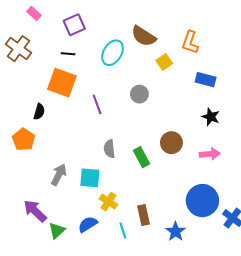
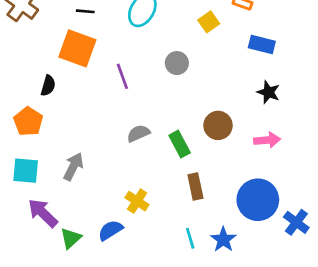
gray semicircle: (109, 149) -> (138, 133), turned 72
cyan square: (90, 178) -> (26, 171), moved
brown rectangle: (144, 215) -> (195, 186), moved
cyan line: (123, 231) -> (190, 238), moved

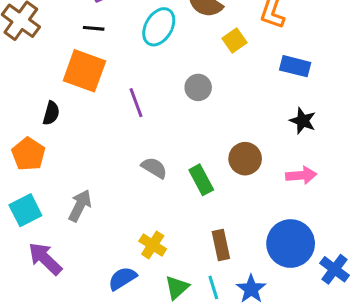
gray semicircle: (138, 133) -> (154, 168), turned 55
cyan square: (26, 171) -> (25, 210), turned -32
brown rectangle: (195, 186) -> (221, 245), moved
green triangle: (71, 238) -> (177, 287), moved

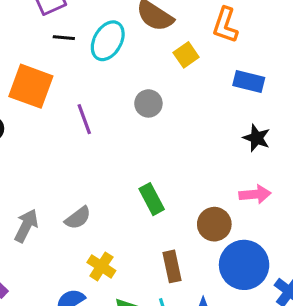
black line: (94, 28) -> (64, 38), moved
brown circle: (245, 159) -> (214, 224), moved
gray semicircle: (154, 168) -> (78, 218), moved, turned 112

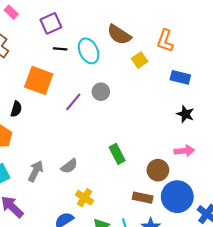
cyan ellipse: (108, 41) -> (89, 51), turned -55
gray circle: (148, 103) -> (101, 92), moved
purple line: (84, 119) -> (73, 102), turned 60
brown rectangle: (172, 266) -> (143, 198), moved, turned -66

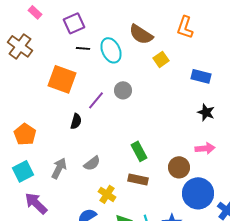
orange L-shape: (165, 41) -> (185, 27), moved
black semicircle: (16, 109) -> (76, 121), moved
brown rectangle: (143, 198) -> (138, 179), moved

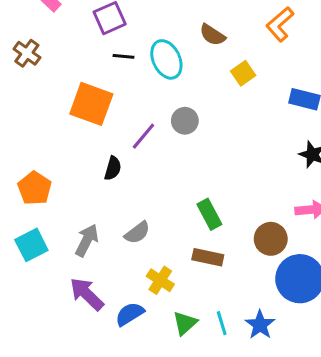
orange L-shape: (185, 27) -> (280, 24), turned 30
brown semicircle: (141, 34) -> (212, 35), size x0.7
brown cross: (20, 46) -> (27, 53), size x0.7
purple arrow: (36, 203) -> (87, 294), moved

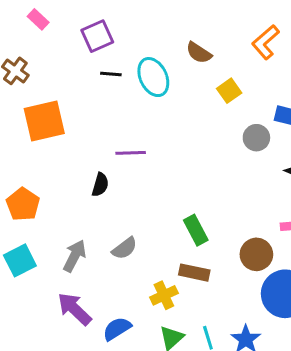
orange square: (91, 104) -> (44, 121), moved, turned -33
gray circle: (185, 121) -> (256, 138), moved
purple line: (143, 136) -> (131, 153), turned 48
yellow cross: (160, 280) -> (164, 295), moved, turned 32

